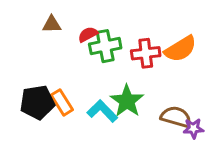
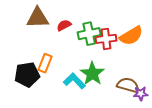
brown triangle: (52, 24) -> (38, 18), size x1.6
green cross: (105, 46) -> (89, 34), moved
orange rectangle: (62, 102) -> (45, 63), moved, turned 54

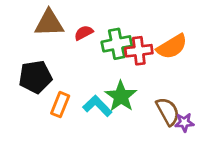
orange rectangle: (45, 63) -> (60, 105), moved
black pentagon: (27, 75) -> (35, 77), moved
brown semicircle: (128, 85) -> (168, 111), turned 45

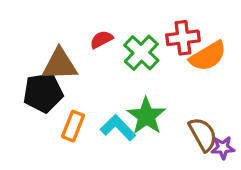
brown triangle: (49, 23) -> (60, 64), moved
green cross: (117, 44) -> (141, 53), turned -36
red cross: (139, 51) -> (183, 38), moved

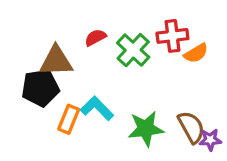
orange semicircle: (208, 56) -> (196, 53), size x0.7
green star: (146, 116) -> (146, 129), moved, turned 30
cyan L-shape: (118, 128) -> (97, 108), moved

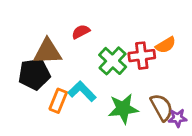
red cross: (172, 36) -> (142, 56), moved
green cross: (133, 50) -> (113, 61), moved

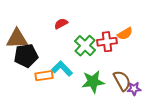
brown triangle: (48, 52) -> (17, 39), moved
orange rectangle: (58, 101) -> (44, 76), turned 60

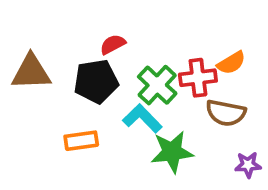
black pentagon: (26, 56) -> (96, 81), moved
cyan L-shape: (62, 69) -> (142, 118), moved
brown semicircle: (122, 81) -> (226, 113), moved, turned 130

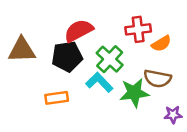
red semicircle: (113, 44) -> (79, 31), size x1.6
red cross: (198, 78) -> (138, 29), moved
green star: (172, 152) -> (134, 93), moved

